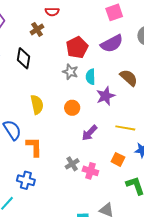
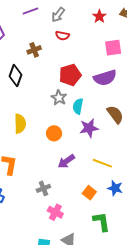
red semicircle: (52, 12) -> (62, 36), moved
pink cross: (90, 171) -> (55, 212), moved

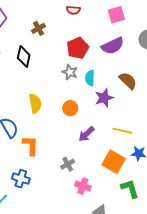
red semicircle: (62, 36) -> (73, 10), moved
orange square: (89, 193) -> (114, 162), size x1.6

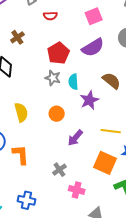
blue cross: (21, 179) -> (26, 200), moved

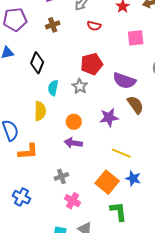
brown cross: (17, 37) -> (53, 25), moved
purple semicircle: (93, 48) -> (124, 81), moved, turned 35
cyan semicircle: (73, 82) -> (53, 88), moved
purple arrow: (75, 138) -> (73, 143), moved, turned 42
orange L-shape: (21, 155) -> (28, 152), turned 75

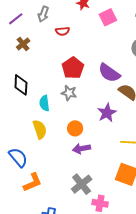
pink square: (136, 38) -> (108, 17), moved
purple semicircle: (124, 81) -> (109, 73), turned 35
orange L-shape: (28, 152) -> (33, 182), moved
gray cross: (61, 176) -> (82, 184), size x1.5

